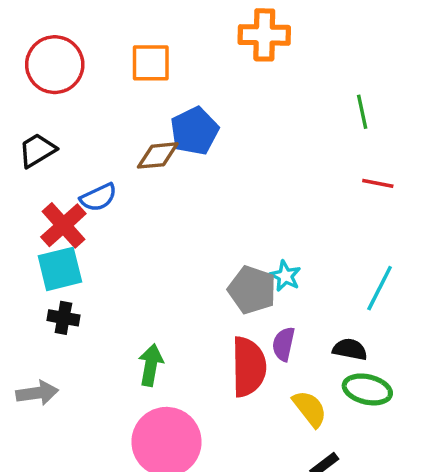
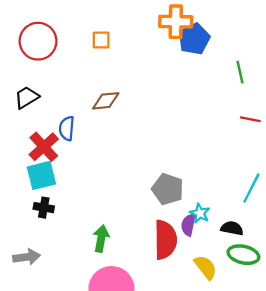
orange square: (151, 63) -> (101, 40), size x0.7
blue pentagon: (194, 131) -> (194, 39), moved
blue semicircle: (98, 197) -> (67, 128), turned 120
cyan star: (285, 276) -> (200, 213), moved

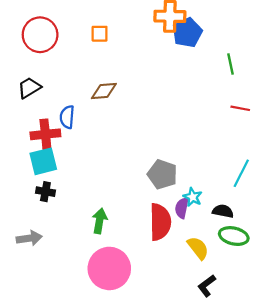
red cross: (44, 147) -> (45, 134), turned 36

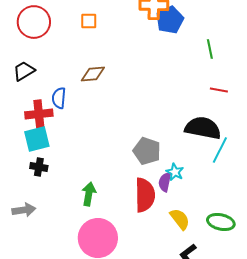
black semicircle: (223, 211) -> (203, 128), moved, size x1.8
green ellipse: (234, 236) -> (221, 222), moved

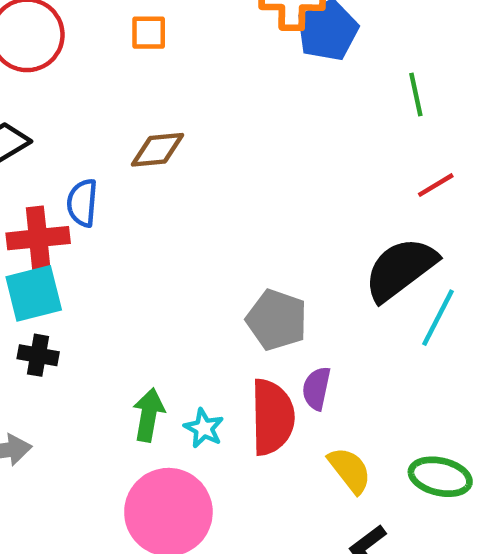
red line: (219, 90) -> (436, 185), turned -42
black semicircle: (203, 128) -> (400, 269), turned -48
cyan star: (175, 172) -> (204, 428), moved

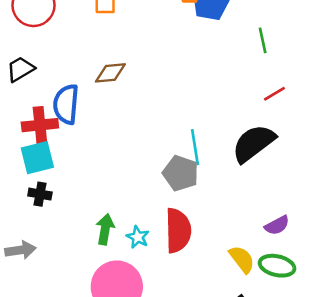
blue semicircle: (82, 203) -> (66, 104), size x1.4
cyan line: (438, 318) -> (195, 147), moved, turned -36
purple semicircle: (316, 388) -> (277, 225), moved, turned -130
yellow semicircle: (350, 470) -> (242, 259), moved

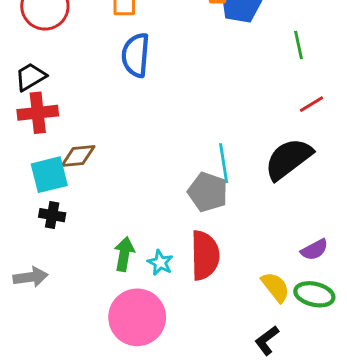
brown diamond: (110, 73) -> (78, 156), moved
blue semicircle: (66, 104) -> (136, 55), moved
red cross: (40, 125) -> (38, 113), moved

